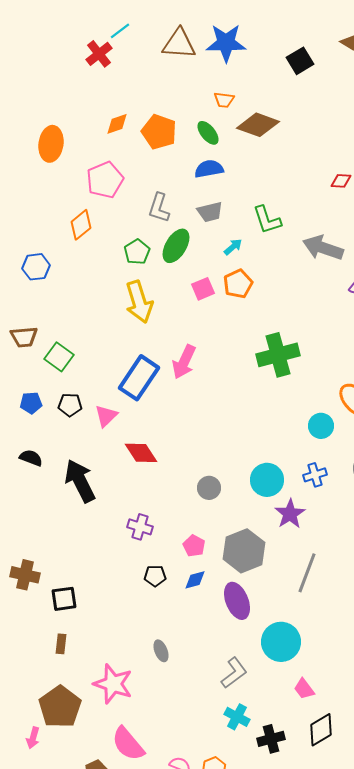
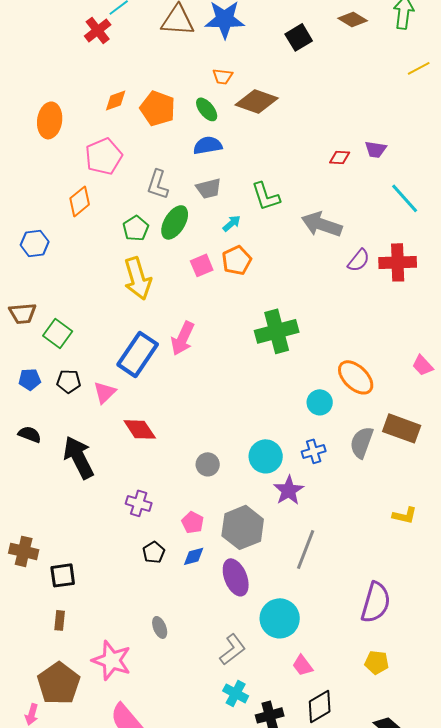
black pentagon: (155, 576) -> (154, 552), turned -30

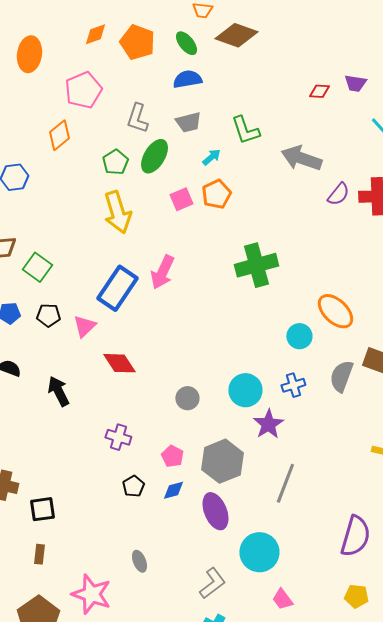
black arrow: (79, 457) -> (58, 391), size x0.7

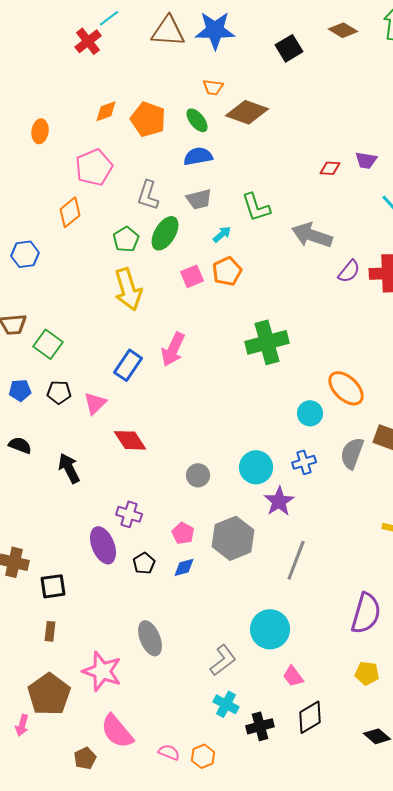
orange ellipse: (29, 54) -> (40, 131), size x0.7
blue rectangle: (117, 288) -> (128, 365), size x0.7
purple ellipse: (215, 511) -> (103, 545), moved
gray ellipse: (139, 561) -> (150, 638), size x1.6

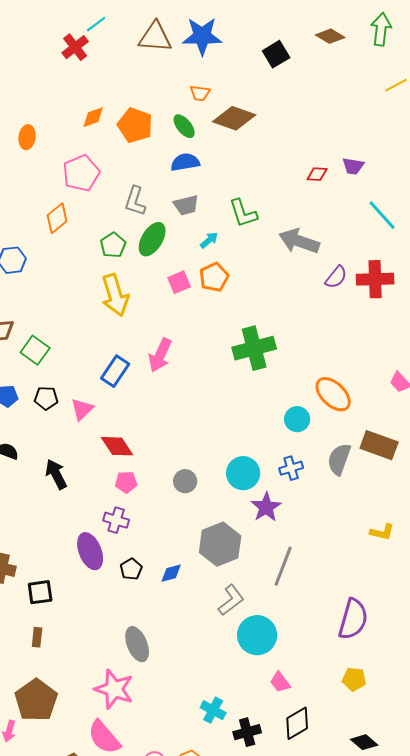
pink pentagon: (183, 533) -> (126, 482), moved, turned -30
gray L-shape: (223, 660) -> (231, 600), moved
pink star: (102, 671) -> (114, 689), moved

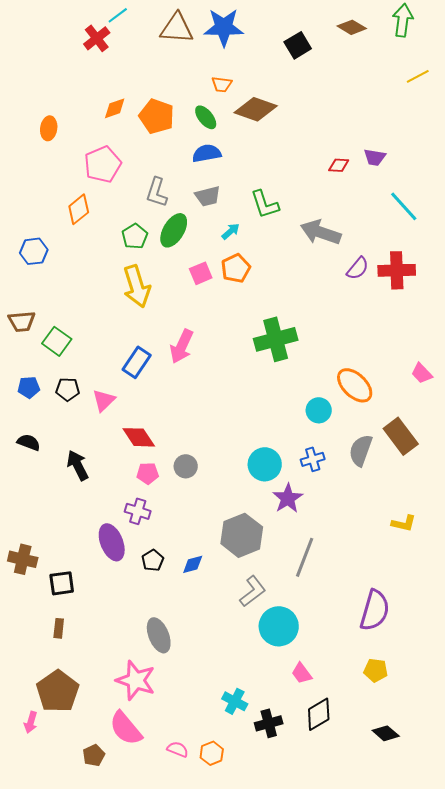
brown rectangle: (379, 445) -> (401, 436), turned 33
gray circle: (185, 481) -> (186, 466), moved

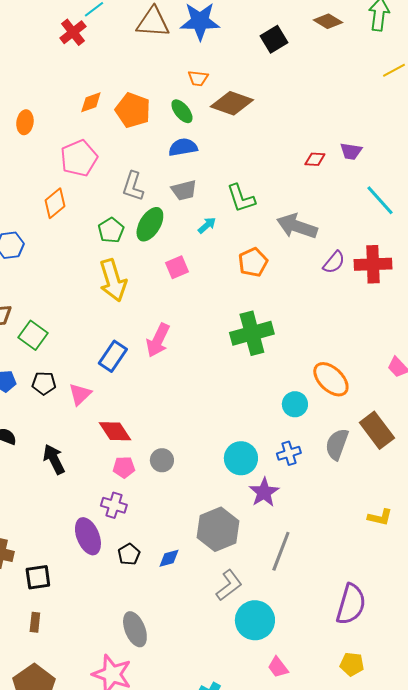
orange pentagon: (236, 268) -> (253, 262), moved

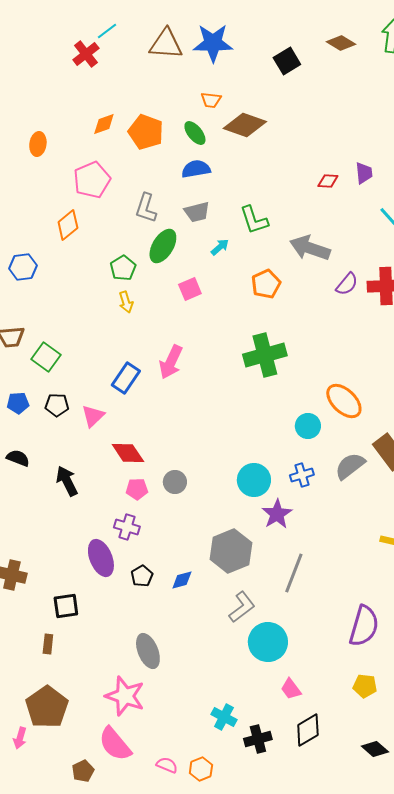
purple trapezoid: (351, 151) -> (364, 173), turned -105
green pentagon: (111, 230) -> (123, 268), moved
yellow arrow: (113, 280) -> (126, 302), size x0.5
gray semicircle: (337, 444) -> (350, 466), turned 32
black square: (38, 577) -> (66, 606), moved

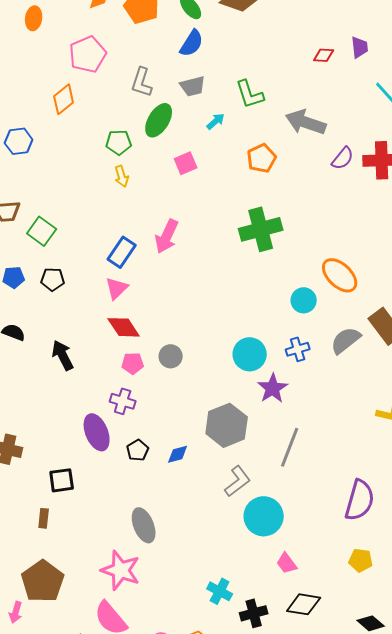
blue semicircle: (196, 169) -> (192, 43), turned 132
green pentagon: (123, 268) -> (119, 142), turned 30
pink triangle: (93, 416) -> (117, 288), moved
black diamond: (308, 730) -> (304, 604), turned 40

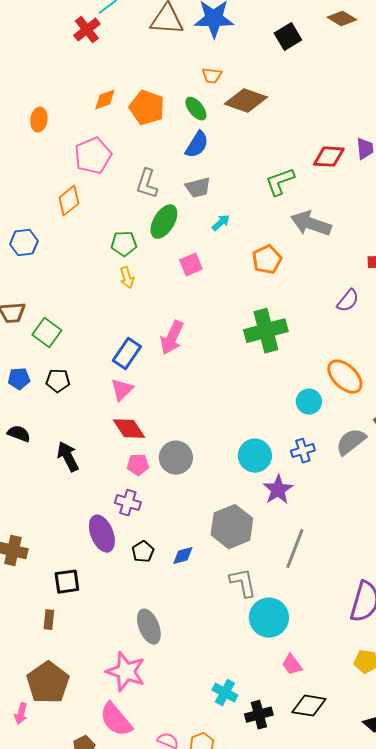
red diamond: (324, 55) -> (329, 157), size x1.5
green L-shape: (250, 94) -> (280, 182), moved, turned 88
purple semicircle: (343, 158) -> (348, 301), moved
gray circle: (171, 356) -> (176, 458), size x1.4
gray L-shape: (238, 481) -> (243, 583), turned -64

